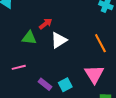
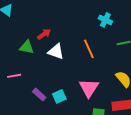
white triangle: (59, 40) -> (56, 52), turned 48
orange line: (100, 43) -> (89, 49), moved

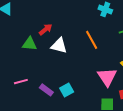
pink line: (14, 76) -> (21, 82), moved
pink triangle: (89, 88) -> (107, 77), moved

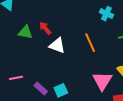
red arrow: (46, 29) -> (45, 28), turned -96
green triangle: (30, 44) -> (25, 32), moved

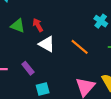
orange line: (90, 43) -> (80, 47), turned -36
purple rectangle: (41, 88) -> (28, 68), moved

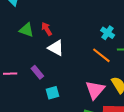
cyan cross: (101, 21) -> (108, 33), moved
orange line: (80, 47) -> (101, 55), moved

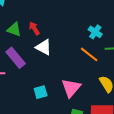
purple rectangle: (37, 72) -> (16, 58), moved, size x1.5
pink triangle: (95, 90) -> (71, 88), moved

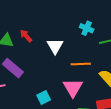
white triangle: (44, 47) -> (55, 46), moved, turned 42
orange line: (89, 54) -> (81, 64), moved, turned -30

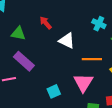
red arrow: (26, 36) -> (46, 23), moved
white triangle: (55, 46) -> (67, 41), turned -36

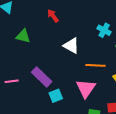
red arrow: (46, 23) -> (53, 16), moved
purple rectangle: (24, 61) -> (42, 77), moved

